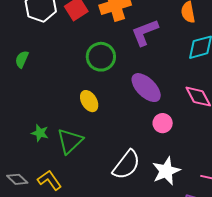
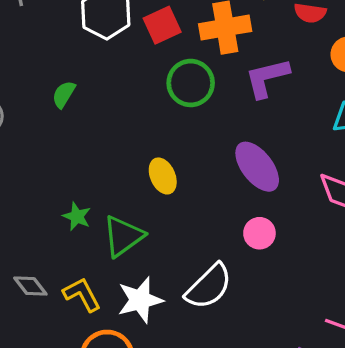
green circle: (101, 57) -> (191, 83), moved
pink circle: (163, 123) -> (259, 233), moved
white star: (166, 171) -> (140, 300), moved

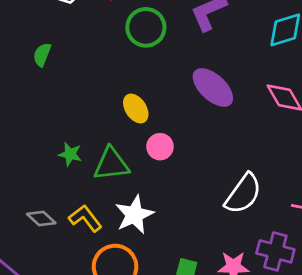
pink circle: (259, 233) -> (160, 147), moved
green triangle: (123, 236) -> (111, 164), turned 39
white semicircle: (209, 286) -> (243, 194), moved

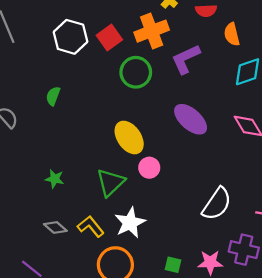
yellow ellipse: (136, 109) -> (129, 138), size x1.4
green star: (70, 154) -> (55, 179), moved
green triangle: (111, 164) -> (111, 182), turned -36

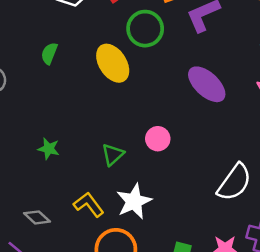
yellow ellipse: (129, 138) -> (113, 63), moved
green triangle: (111, 182) -> (113, 155), size x0.7
gray diamond: (55, 227) -> (37, 217), moved

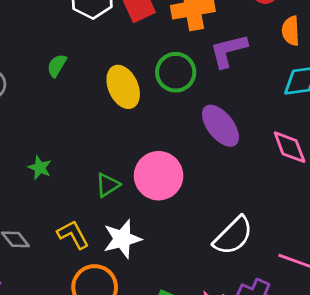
green circle: (145, 29) -> (176, 72), moved
pink circle: (158, 139) -> (159, 176), size x1.8

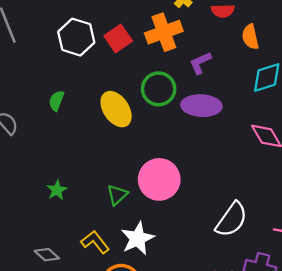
purple L-shape: (228, 51) -> (200, 63), size x0.7
purple ellipse: (220, 126) -> (201, 106), moved, turned -39
green star: (40, 168) -> (57, 190), turned 30

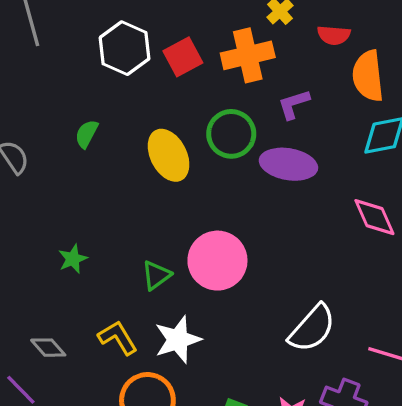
orange semicircle: (250, 37) -> (368, 76), size x1.4

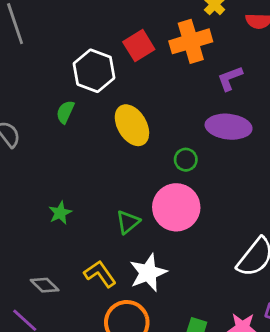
white hexagon: (125, 48) -> (94, 71), moved
green circle: (231, 134) -> (186, 160), moved, size x0.6

